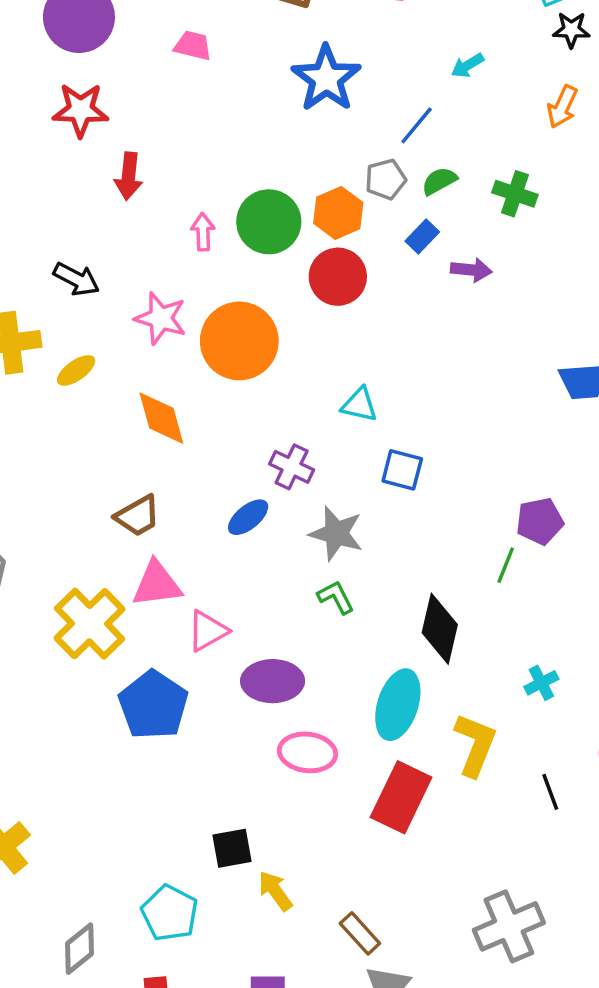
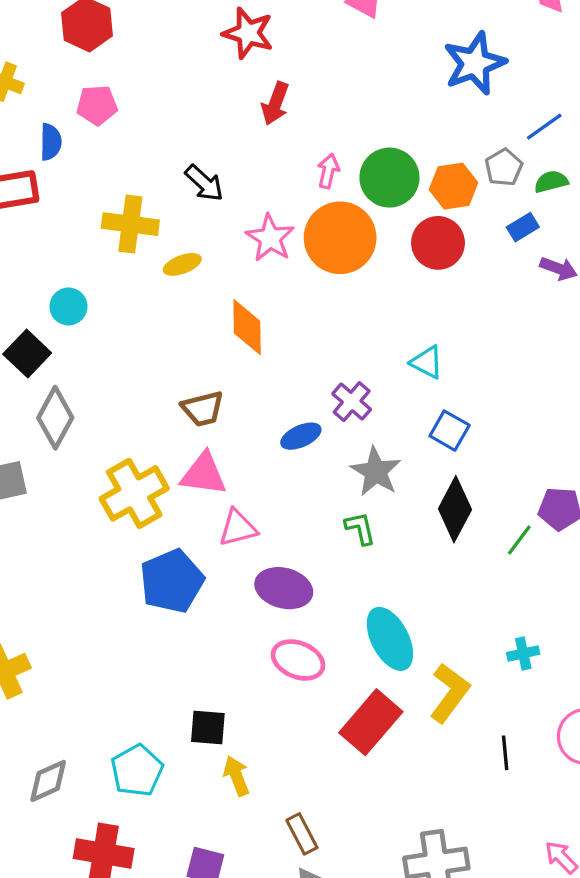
gray pentagon: (386, 179) -> (504, 167), turned -30
orange circle: (239, 341) -> (340, 238), moved
black diamond: (440, 629) -> (455, 509), moved
cyan ellipse: (398, 705) -> (390, 639), turned -60

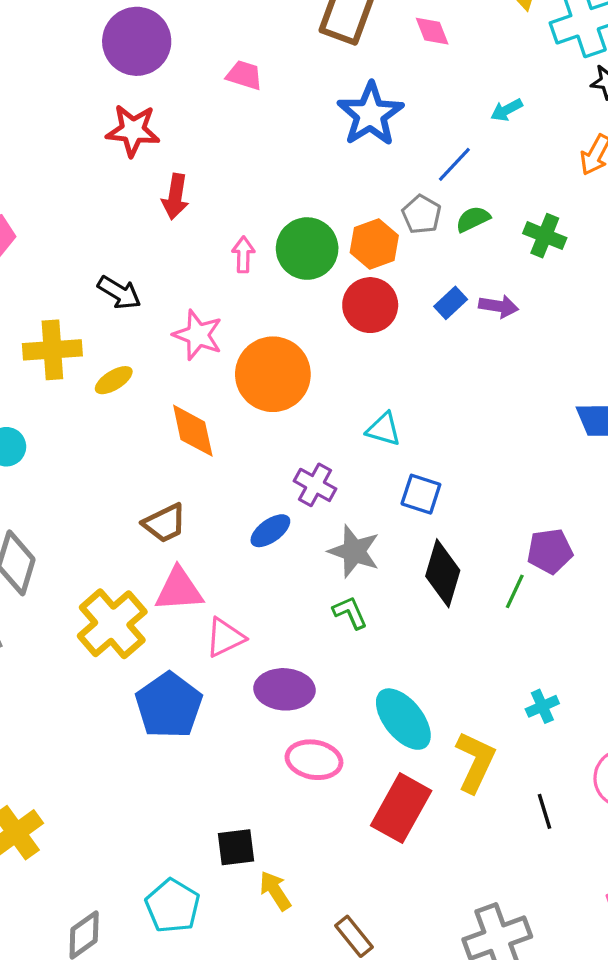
blue rectangle: (523, 227) -> (451, 303), moved
orange circle: (340, 238) -> (273, 374), moved

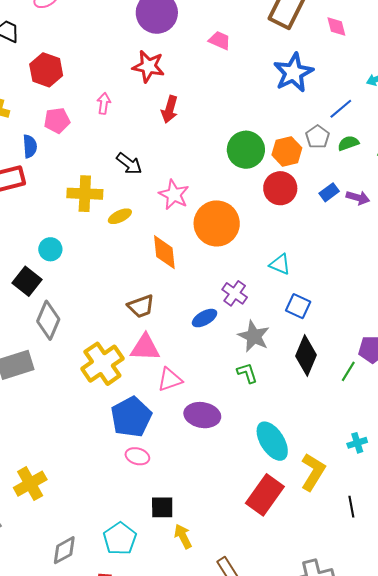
pink arrow: (243, 255) -> (104, 103), moved
pink ellipse: (314, 760) -> (137, 456), moved, size x0.7

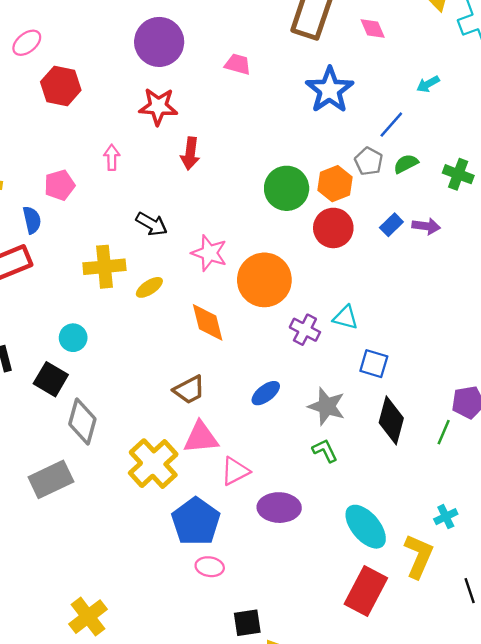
red hexagon: (46, 70) -> (61, 86), moved
purple cross: (235, 293) -> (305, 330), moved
cyan cross: (357, 443) -> (446, 517), moved

